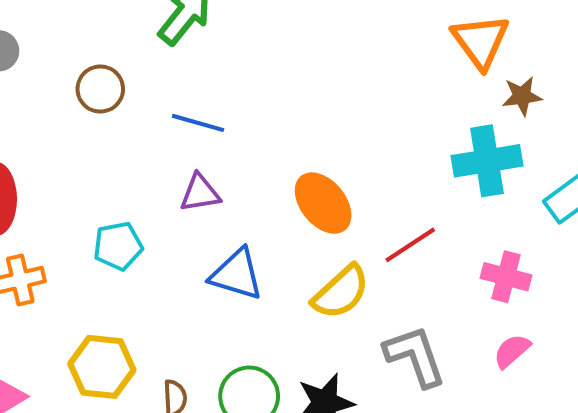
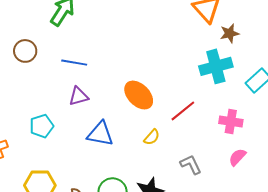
yellow semicircle: (341, 292) -> (152, 137), size x0.6
gray L-shape: (415, 356) -> (191, 165), size x0.7

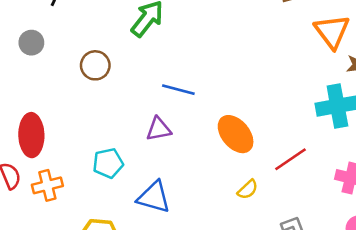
blue line: (74, 63) -> (178, 90), moved
blue triangle: (100, 134) -> (154, 197), moved

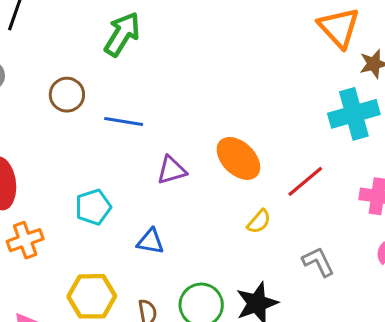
blue line: (178, 90) -> (124, 121), moved
purple triangle: (159, 129) -> (172, 170), moved
blue triangle: (154, 197) -> (150, 241), size x0.7

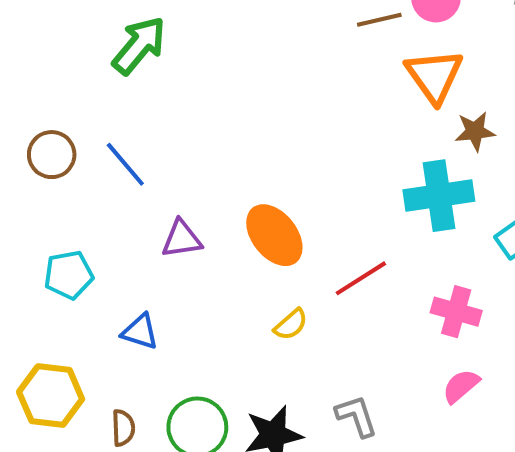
brown circle: (67, 95) -> (52, 155), moved
blue line: (124, 121) -> (125, 164), turned 33
gray L-shape: (318, 262) -> (356, 416), moved

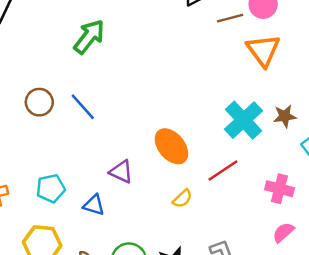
brown star: (475, 131) -> (285, 116), moved
cyan cross: (439, 196) -> (243, 120), moved, turned -33
purple triangle: (182, 239) -> (121, 172), moved, turned 35
cyan pentagon: (69, 275) -> (51, 188), moved

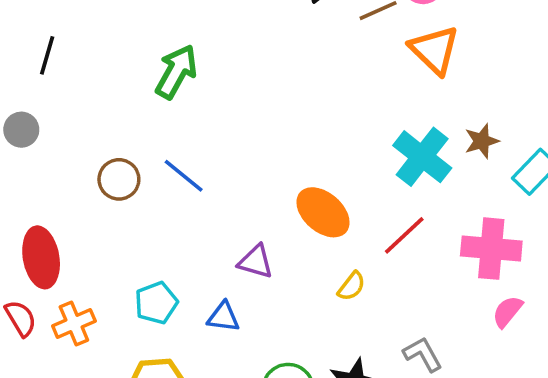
pink cross: (279, 189) -> (491, 249), size x1.4

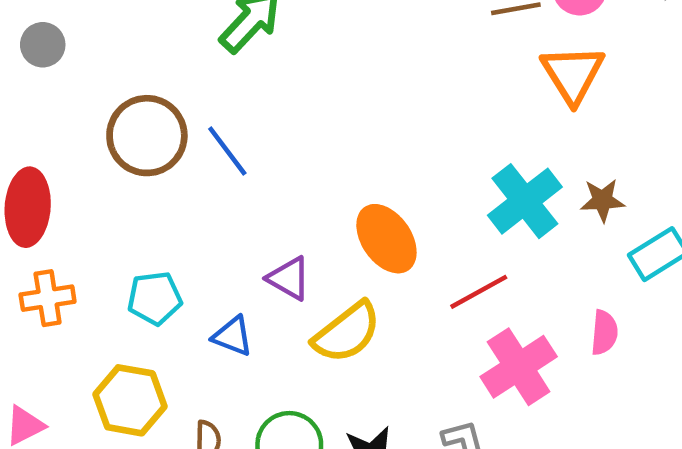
brown circle: (119, 179) -> (147, 136), size x1.5
pink cross: (491, 249) -> (519, 367), moved, turned 38
yellow semicircle: (352, 286) -> (347, 332), moved, size x1.8
pink semicircle: (507, 312) -> (604, 333), moved, turned 132

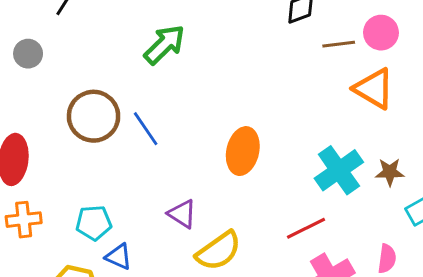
orange triangle: (573, 74) -> (374, 89), turned -30
orange ellipse: (386, 239) -> (243, 151), moved, turned 45
blue triangle: (233, 336) -> (119, 257), moved

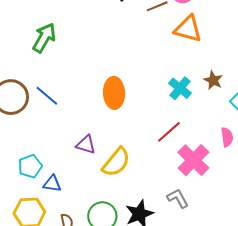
cyan cross: (339, 170) -> (180, 88), size x0.7
brown star: (390, 172) -> (213, 80), turned -30

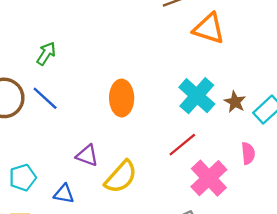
green arrow: (44, 38) -> (46, 54), moved, size x0.7
brown star: (213, 80) -> (235, 102), moved
cyan cross: (180, 88) -> (197, 96), size x1.4
blue triangle: (52, 184) -> (64, 194), moved

